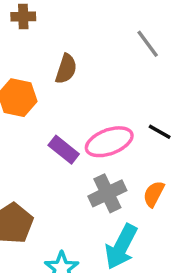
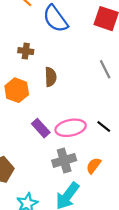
brown cross: (23, 17) -> (26, 51), moved
brown semicircle: (66, 69) -> (51, 77), turned -30

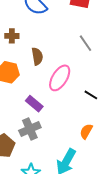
pink ellipse: (71, 128) -> (60, 78), moved, turned -40
gray cross: (64, 160) -> (30, 129), moved

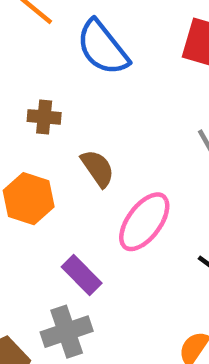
brown semicircle: (37, 56) -> (98, 168), turned -30

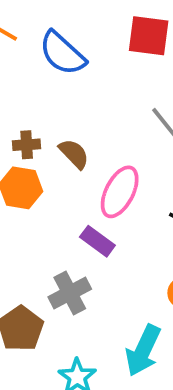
brown cross: (44, 117) -> (27, 145), moved
purple rectangle: (82, 275) -> (97, 241), moved

